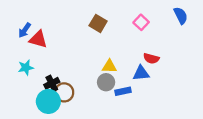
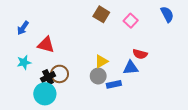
brown square: (98, 23) -> (101, 14), moved
red triangle: (38, 39) -> (46, 45), moved
yellow triangle: (109, 66) -> (101, 61), turned -32
brown circle: (64, 92) -> (60, 74), moved

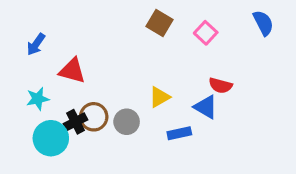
blue triangle: (131, 68) -> (206, 107), turned 35
gray circle: (98, 76) -> (127, 122), moved
cyan circle: (45, 94) -> (51, 138), moved

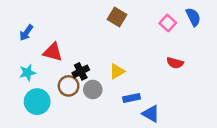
pink square: (206, 33) -> (168, 23), moved
red semicircle: (220, 86) -> (175, 63), moved
blue triangle: (206, 107) -> (151, 114), moved
black cross: (76, 122) -> (81, 71), moved

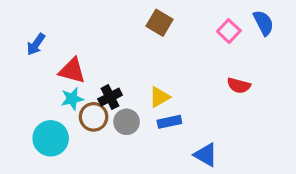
cyan star: (27, 73) -> (72, 99), moved
blue rectangle: (131, 98) -> (169, 122), moved

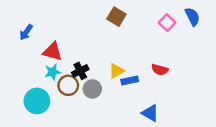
red semicircle: (239, 86) -> (160, 70), moved
blue rectangle: (169, 122) -> (130, 80), moved

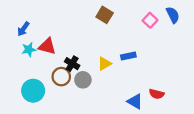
red semicircle: (160, 70) -> (157, 94), moved
black cross: (80, 71) -> (72, 64), turned -32
cyan star: (53, 72) -> (29, 50), moved
blue rectangle: (130, 80) -> (128, 56), moved

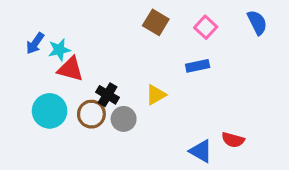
pink square: (150, 20) -> (206, 27), moved
cyan star: (29, 50) -> (59, 50), moved
blue rectangle: (128, 56) -> (198, 66), moved
cyan circle: (33, 91) -> (50, 111), moved

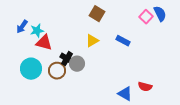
pink square: (206, 27) -> (146, 17), moved
blue rectangle: (198, 66) -> (123, 41), turned 40
yellow triangle: (156, 95) -> (92, 41), moved
gray circle: (124, 119) -> (77, 64), moved

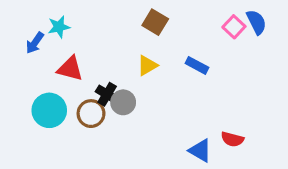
cyan star: (37, 31) -> (59, 27), moved

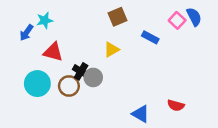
brown square: (155, 22) -> (118, 17), turned 36
blue rectangle: (197, 65) -> (150, 37), moved
blue triangle: (200, 151) -> (141, 114), moved

